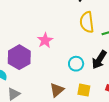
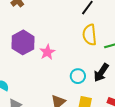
purple hexagon: (19, 57) -> (23, 42), moved

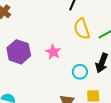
pink star: (47, 52) -> (53, 52), moved

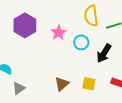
cyan circle: (80, 72) -> (81, 42), moved

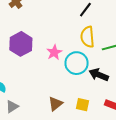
cyan circle: (81, 42) -> (77, 63), size x1.5
black arrow: (104, 53) -> (99, 75), turned 78

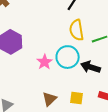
pink star: (54, 52) -> (45, 62), moved

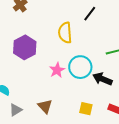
yellow semicircle: (77, 30) -> (65, 33), moved
brown triangle: (49, 99) -> (45, 106), moved, turned -35

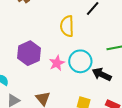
purple hexagon: (25, 47) -> (29, 53), moved

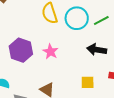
cyan circle: (80, 61) -> (77, 18), moved

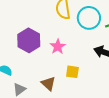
yellow square: (88, 82) -> (72, 72), moved

